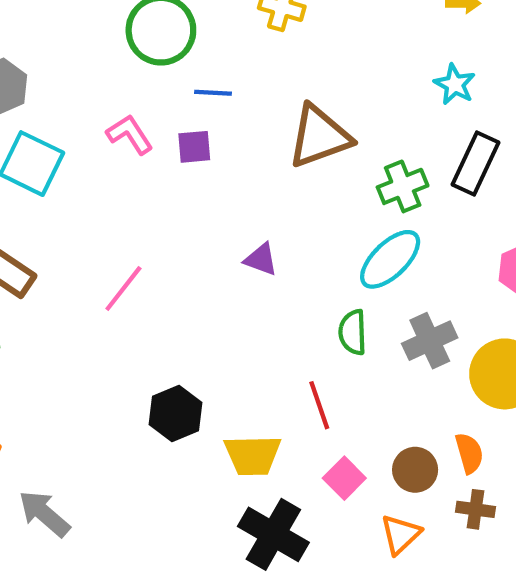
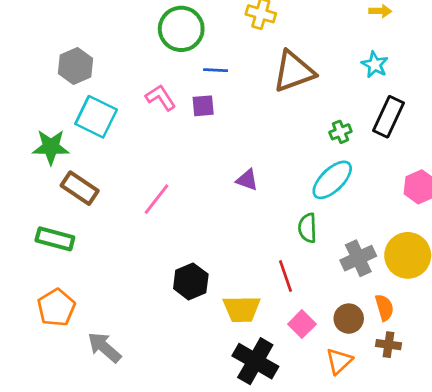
brown triangle: (319, 136) -> (294, 71), moved
green cross: (403, 186) -> (340, 132), size x0.7
gray cross: (430, 341) -> (358, 258), moved

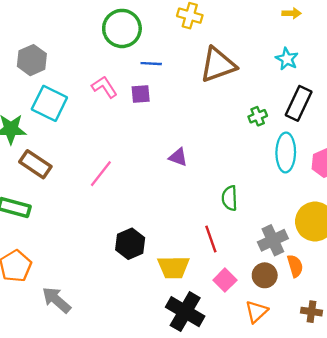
cyan ellipse: (332, 180) -> (286, 152), moved, turned -45
gray cross: (358, 258) -> (273, 240), moved
brown cross: (388, 345) -> (311, 312), moved

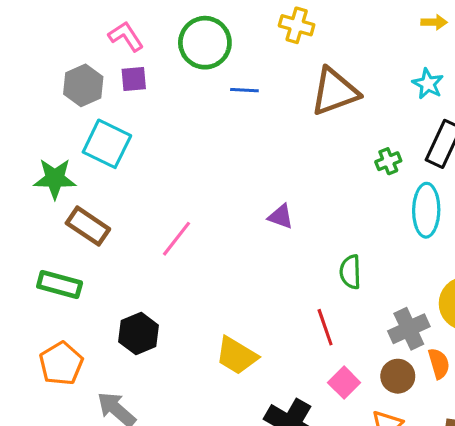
pink L-shape: (104, 87) -> (126, 36), moved
purple square: (141, 94) -> (134, 79), moved
black hexagon: (130, 244) -> (139, 334), moved
yellow trapezoid: (173, 267) -> (237, 356), moved, turned 32

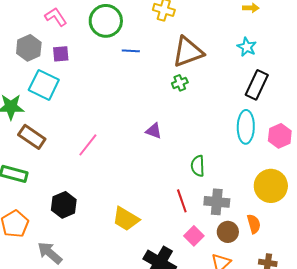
purple square: (134, 79) -> (61, 54), moved
green cross: (388, 161) -> (180, 83), moved
gray cross: (409, 329) -> (217, 202), moved, turned 30

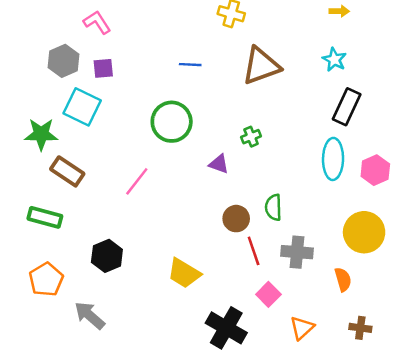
green circle: (106, 21) -> (172, 122), moved
green cross: (180, 83) -> (251, 137), moved
brown circle: (228, 232) -> (236, 219), moved

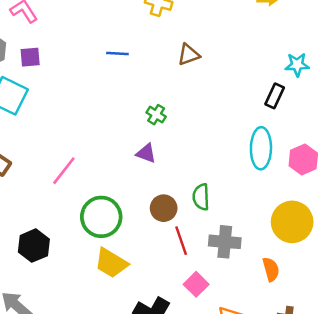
cyan star: (334, 60) -> (297, 65), moved, turned -30
brown triangle: (261, 66) -> (189, 55), size x0.6
black rectangle: (347, 107) -> (275, 96), size x0.7
green circle: (172, 122) -> (101, 217), moved
green cross: (251, 137) -> (156, 115), moved, turned -36

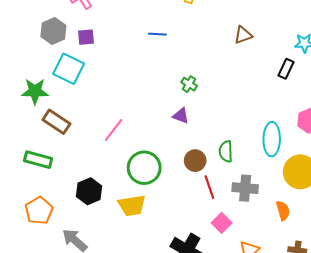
brown triangle: (189, 55) -> (243, 35), moved
cyan ellipse: (261, 148) -> (272, 139), moved
yellow trapezoid: (111, 263) -> (132, 205), moved, turned -40

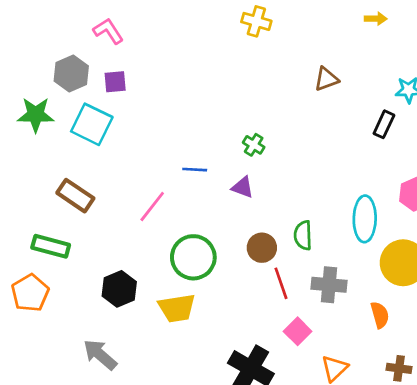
blue line: (157, 34) -> (195, 170), moved
green star: (35, 91) -> (36, 115), moved
orange pentagon: (39, 211) -> (30, 293), moved

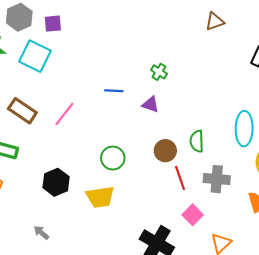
pink line: (152, 207) -> (64, 114), moved
green circle: (193, 257) -> (113, 158), size x0.7
gray arrow: (100, 355) -> (41, 233), size x0.6

